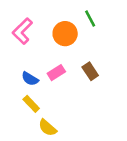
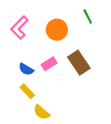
green line: (90, 19) -> (88, 16), moved
brown rectangle: (90, 71) -> (79, 63), size x1.5

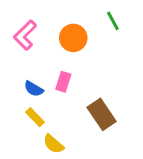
brown rectangle: (79, 63) -> (102, 114), moved
pink rectangle: (49, 64) -> (63, 82), turned -40

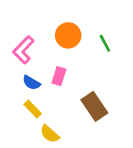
green line: (113, 21) -> (105, 43), moved
pink L-shape: (25, 35) -> (23, 50), moved

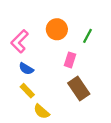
green line: (105, 43) -> (88, 36), turned 56
pink rectangle: (59, 76) -> (70, 60), moved

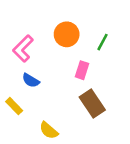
yellow rectangle: (27, 91) -> (14, 106), moved

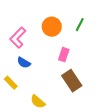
green line: (102, 42) -> (80, 25), moved

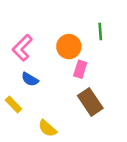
green line: (80, 25) -> (100, 31), turned -32
orange circle: (52, 27) -> (69, 47), moved

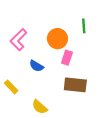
blue semicircle: (30, 79) -> (36, 66), moved
brown rectangle: (90, 102) -> (75, 85), turned -50

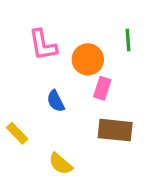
pink L-shape: (19, 40) -> (43, 45), moved, turned -55
blue semicircle: (36, 66) -> (56, 101), turned 32

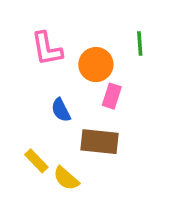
brown rectangle: (115, 130) -> (99, 142), moved
yellow rectangle: (17, 133) -> (36, 161), moved

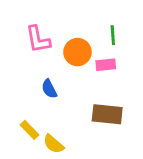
pink rectangle: (112, 96) -> (106, 65), moved, turned 66
brown rectangle: (99, 142) -> (107, 114), moved

